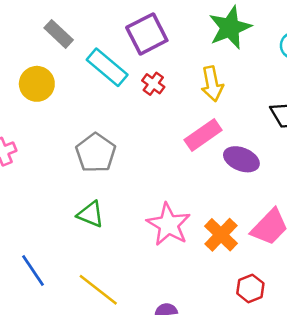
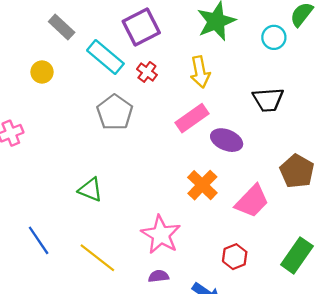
yellow circle: (37, 84) -> (42, 72), size x0.7
gray pentagon: (96, 153) -> (115, 112), moved
pink star: (169, 224) -> (161, 235), moved
orange cross: (221, 235) -> (202, 185), moved

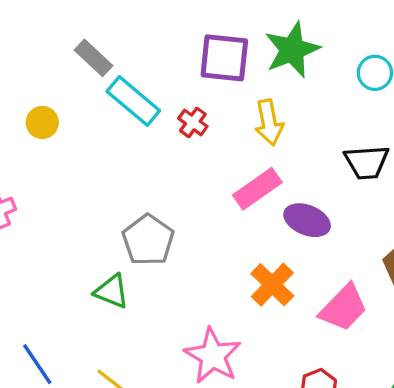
gray rectangle: (62, 27) -> (94, 58), moved
purple square: (141, 27) -> (224, 58), moved, turned 33
gray pentagon: (115, 112) -> (148, 240), moved

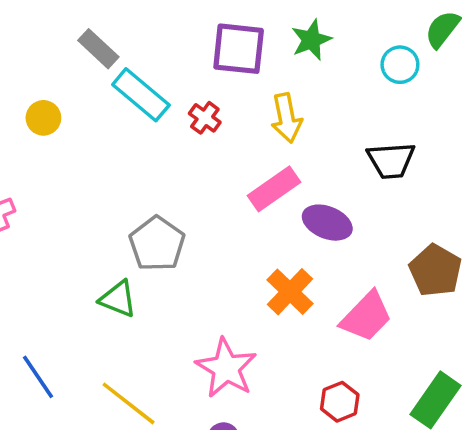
green star: (292, 50) -> (311, 40), size x0.7

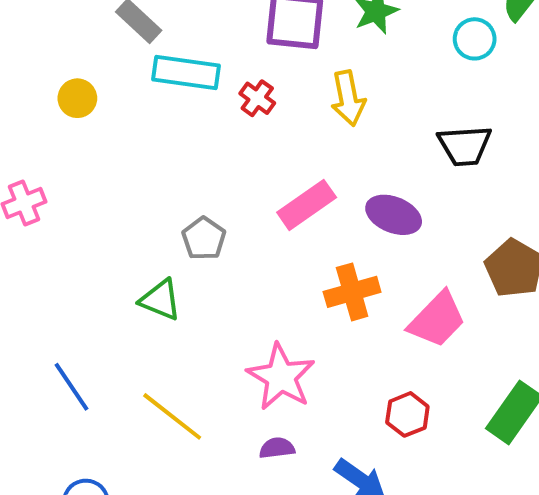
cyan rectangle: (141, 95) -> (186, 73), turned -32
pink rectangle: (274, 189) -> (307, 205), moved
gray pentagon: (157, 244) -> (204, 239), size x0.7
orange cross: (290, 292) -> (352, 292), turned 30

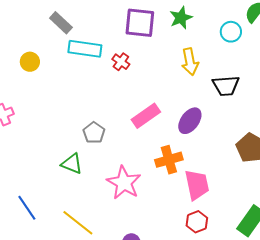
yellow arrow: (348, 98) -> (190, 62), moved
purple ellipse: (394, 215) -> (190, 121), turned -76
pink trapezoid: (437, 320) -> (197, 185), moved, turned -56
pink star: (281, 377) -> (124, 183), moved

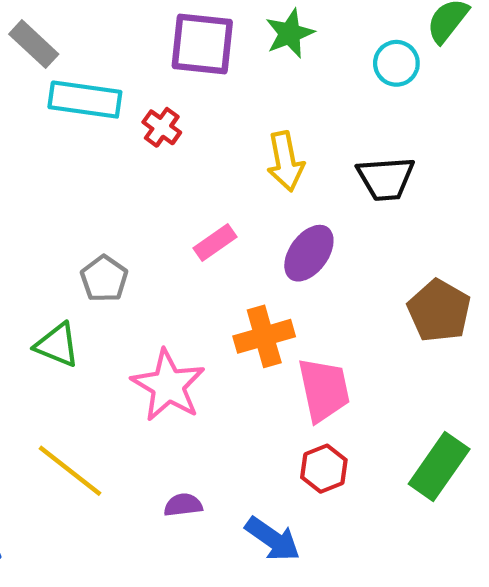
yellow arrow: (190, 62) -> (285, 161), moved
pink rectangle: (146, 116) -> (215, 242), size x0.7

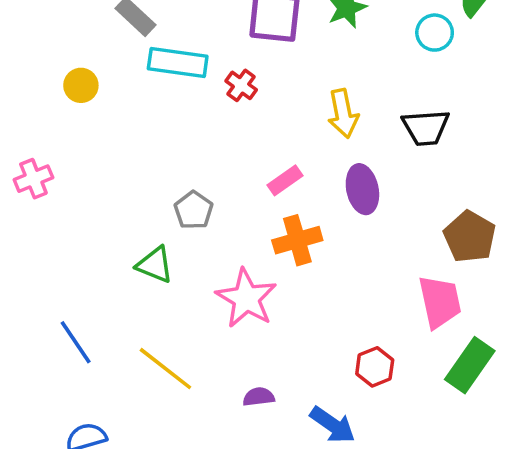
purple ellipse: (309, 253) -> (362, 189), turned -48
orange cross: (264, 336) -> (297, 240), moved
pink trapezoid: (324, 390) -> (440, 302), moved

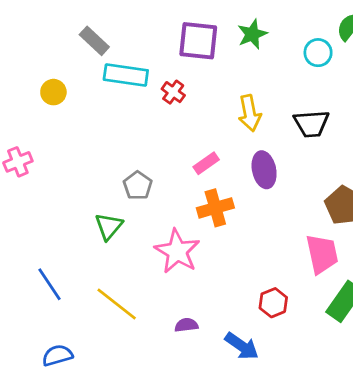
green triangle: (155, 265) -> (109, 226), turned 48

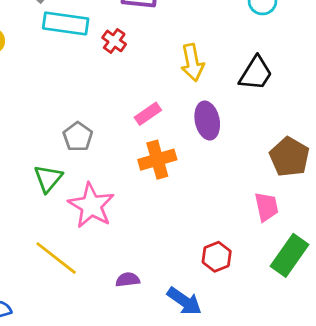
black trapezoid: (311, 124) -> (256, 73), turned -54
pink star: (177, 251) -> (91, 205), moved
pink trapezoid: (322, 254) -> (267, 207), size x0.7

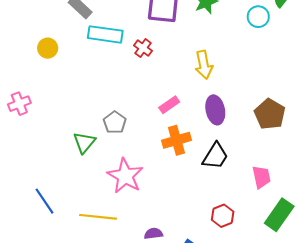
black trapezoid: (256, 73) -> (215, 156), moved
brown pentagon: (289, 157) -> (270, 114), moved
green triangle: (48, 179) -> (84, 142), moved
yellow line: (56, 258) -> (98, 217), turned -32

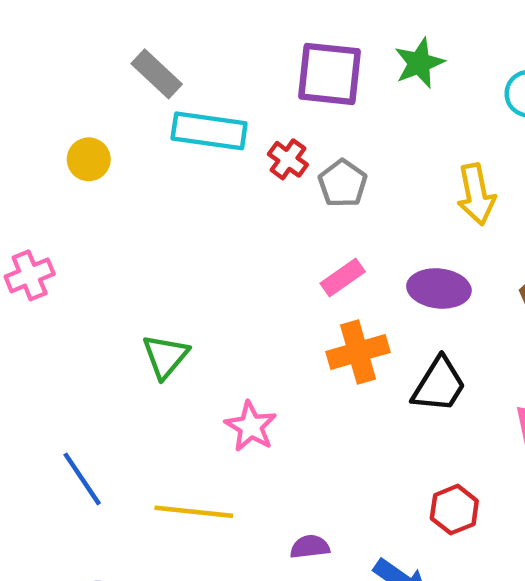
yellow arrow: (204, 65) -> (476, 194), moved
purple ellipse: (215, 110) -> (439, 288), turned -72
gray pentagon: (115, 122) -> (343, 183), moved
pink star: (125, 176) -> (251, 426), size x0.7

